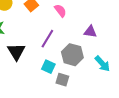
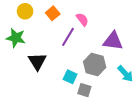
purple triangle: (90, 32) -> (113, 41), size x1.5
purple line: (47, 39) -> (68, 37), moved

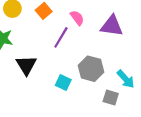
purple triangle: (113, 41) -> (112, 26), moved
gray square: (84, 90) -> (111, 98), moved

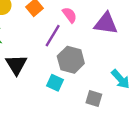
gray hexagon: (91, 69) -> (71, 60), moved
gray square: (111, 98) -> (94, 99), moved

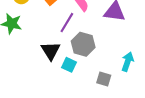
black triangle: (16, 65) -> (51, 51), moved
cyan arrow: (120, 79) -> (128, 62), turned -120

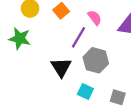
cyan square: (69, 65) -> (85, 92), moved

